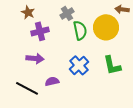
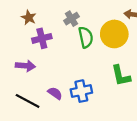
purple arrow: (35, 58) -> (25, 66), moved
blue cross: (79, 65) -> (81, 91), moved, turned 30
purple semicircle: (52, 81) -> (55, 93), turned 48

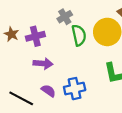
brown star: (29, 18) -> (11, 34), moved
purple arrow: (25, 66) -> (43, 64), moved

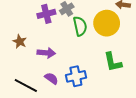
brown star: (11, 34) -> (20, 42), moved
purple cross: (35, 36) -> (46, 14), moved

